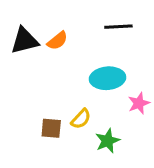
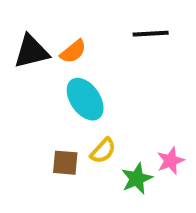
cyan ellipse: (108, 78) -> (85, 99), moved, turned 60
pink star: (139, 103) -> (170, 161), moved

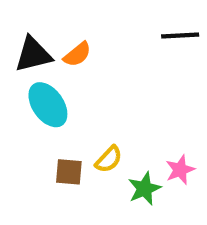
black line: (151, 34) -> (180, 36), moved
cyan ellipse: (85, 99) -> (48, 105), moved

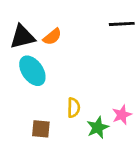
yellow semicircle: (109, 159) -> (74, 108), turned -42
brown square: (69, 172) -> (41, 129), moved

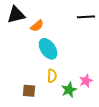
black triangle: (22, 37) -> (16, 15), moved
cyan ellipse: (32, 71) -> (48, 49), moved

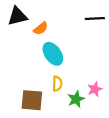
brown square: (29, 91) -> (32, 100), size x1.5

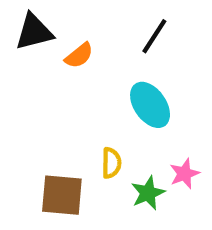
black line: (95, 18) -> (154, 36), moved, turned -54
cyan ellipse: (53, 54) -> (150, 105), moved

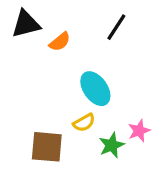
cyan ellipse: (150, 105) -> (95, 89), moved
yellow semicircle: (111, 163) -> (84, 123), turned 60

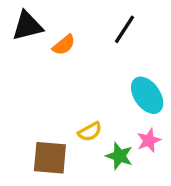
cyan ellipse: (95, 89) -> (147, 95), moved
green star: (112, 145) -> (119, 156), turned -30

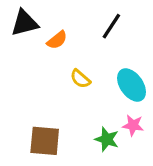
yellow semicircle: (90, 132) -> (80, 79), moved, turned 70
pink star: (149, 140) -> (133, 125), turned 30

